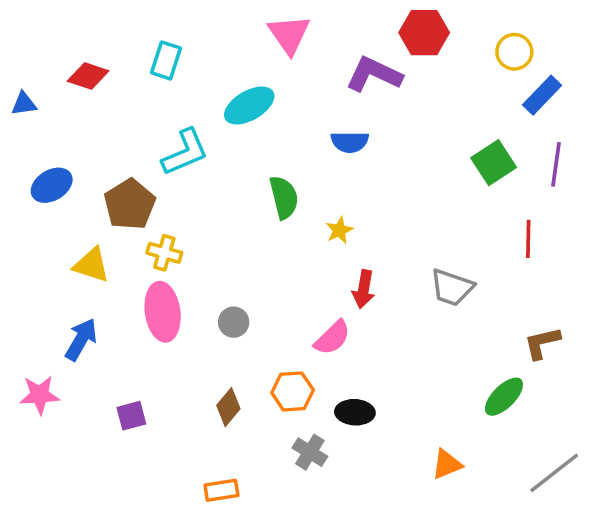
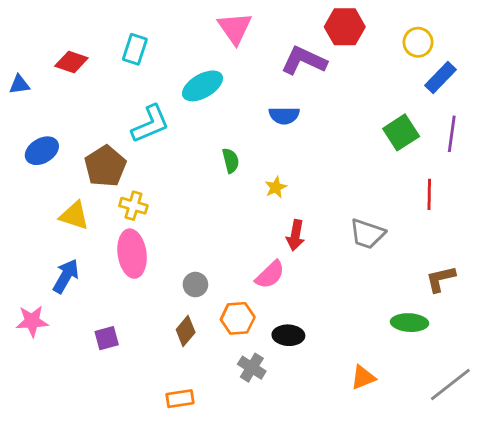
green semicircle: (284, 197) -> (231, 161), size x0.7
gray circle: (234, 322) -> (195, 285), moved
green ellipse: (504, 397) -> (410, 323), turned 48

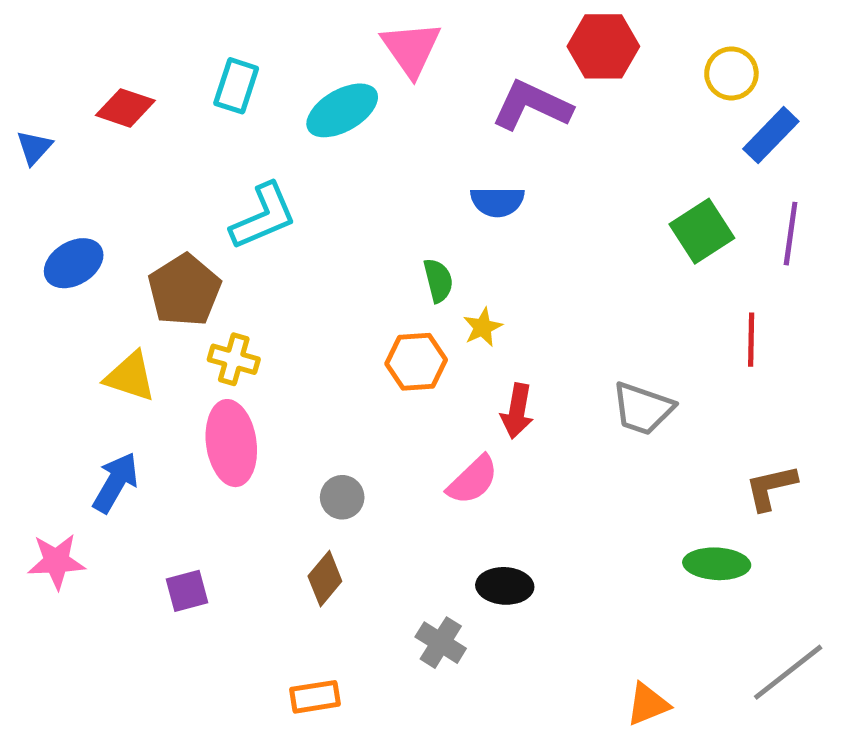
blue triangle: (19, 85) -> (34, 147), turned -40
cyan ellipse: (202, 86) -> (342, 110), moved
green semicircle: (231, 161) -> (438, 280), moved
orange hexagon: (238, 318) -> (416, 362), moved
orange triangle: (363, 378) -> (648, 704), moved

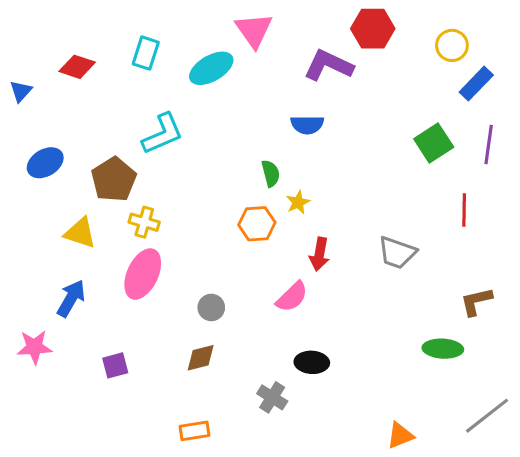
pink ellipse: (231, 443) -> (143, 274), turned 33
brown diamond: (325, 579) -> (201, 358), turned 36

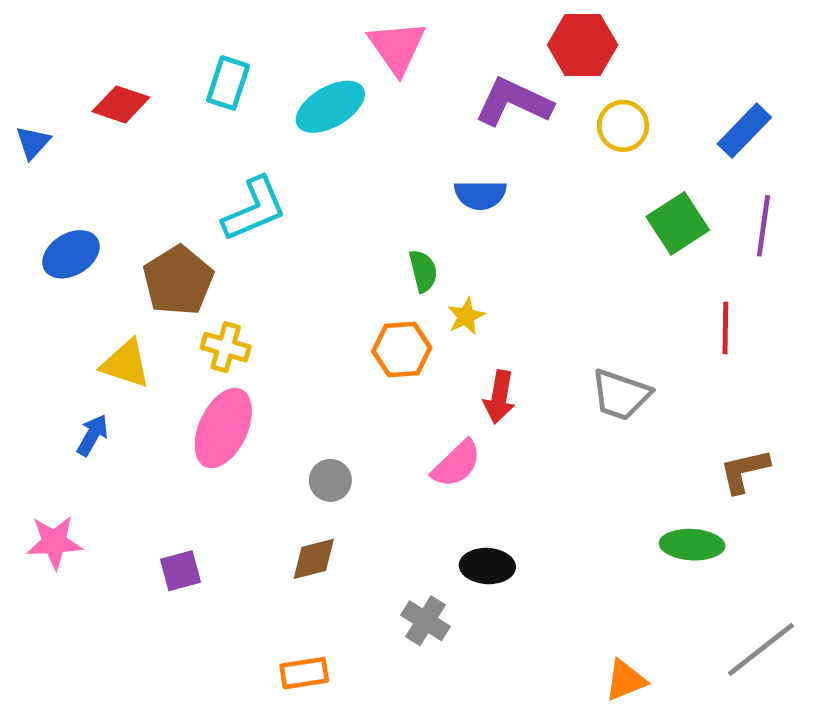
yellow circle: (452, 45) -> (623, 126), moved
blue arrow: (71, 298) -> (92, 435), moved, size x0.7

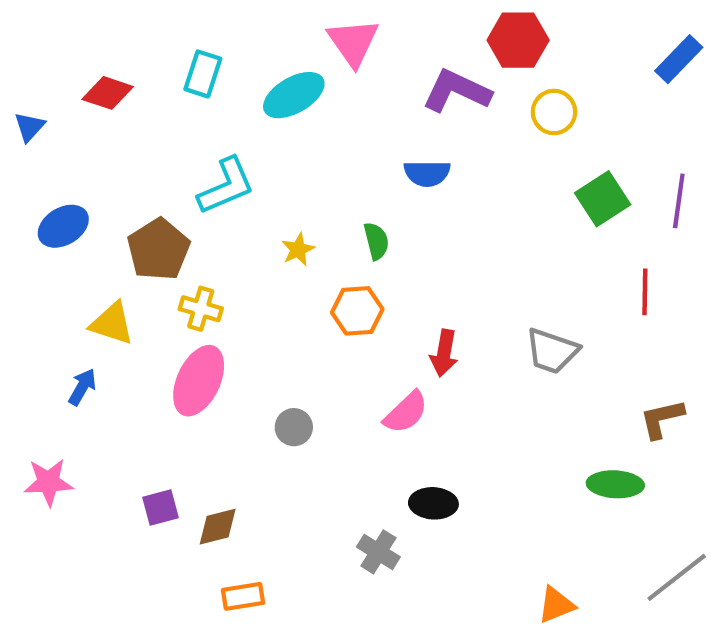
blue rectangle: (744, 131) -> (679, 59), moved
yellow star: (466, 316) -> (298, 249), moved
brown diamond: (314, 559) -> (218, 527), moved
orange rectangle: (304, 673) -> (243, 596), moved

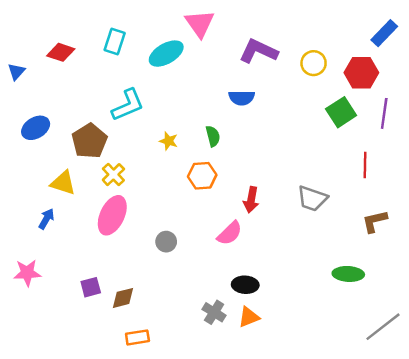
red hexagon: (518, 40) -> (361, 73), moved
yellow star: (298, 249) -> (169, 141), turned -30
yellow cross: (201, 309) -> (113, 175), turned 30
brown L-shape: (662, 419) -> (375, 221), moved
orange triangle: (556, 605) -> (249, 317), moved

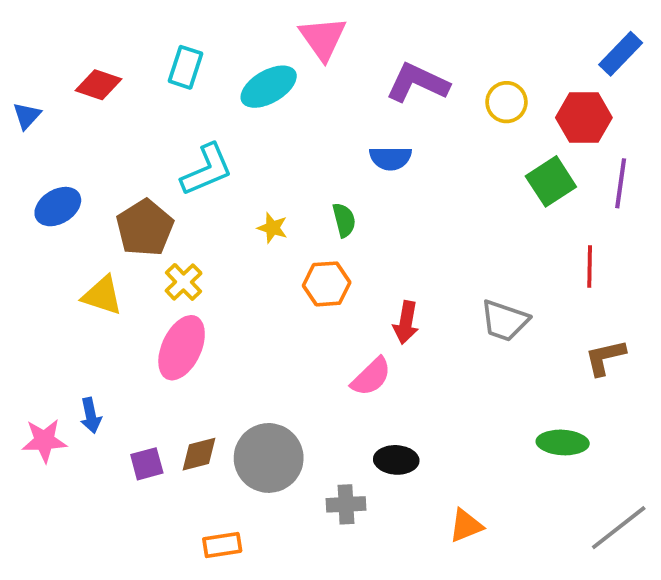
blue arrow: (46, 219) -> (91, 415), moved, turned 138
gray circle: (166, 242) -> (269, 458), moved, size x2.0
brown diamond: (123, 298) -> (199, 454), moved
gray cross: (214, 312) -> (346, 504), turned -35
orange triangle: (249, 317) -> (466, 526), moved

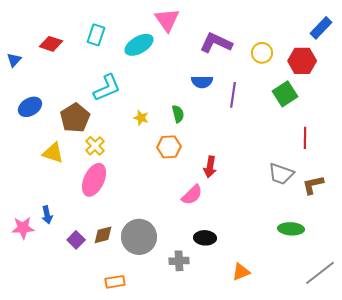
purple line: (621, 183) -> (233, 95), moved
gray trapezoid: (505, 321) -> (281, 174), moved
purple square: (147, 464) -> (76, 240), turned -30

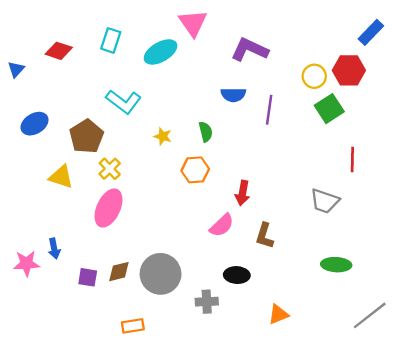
yellow circle: (262, 53) -> (314, 76), moved
cyan L-shape: (107, 88) -> (124, 102), turned 60
brown L-shape: (313, 185) -> (265, 236), moved, turned -60
purple square: (76, 240) -> (88, 277), turned -36

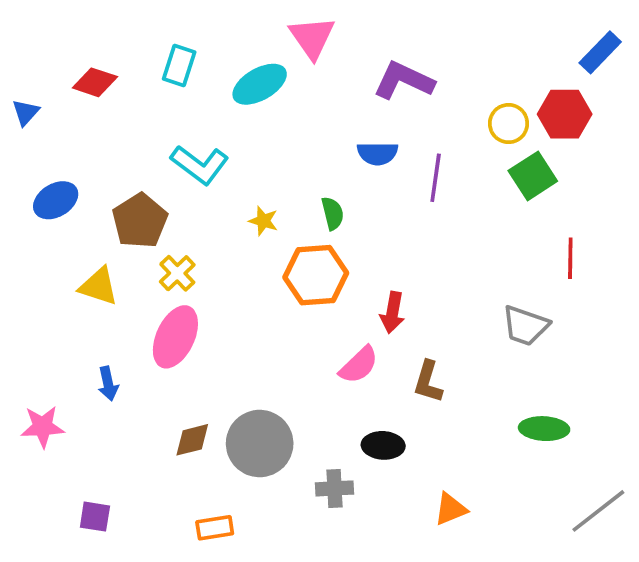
orange hexagon: (195, 170) -> (316, 275), size x1.4
blue arrow: (54, 248) -> (108, 384), moved
purple square: (88, 277) -> (95, 517), moved

